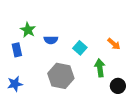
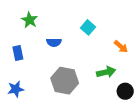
green star: (28, 30) -> (30, 20), moved
cyan square: (80, 48) -> (88, 27), moved
green arrow: (100, 68) -> (106, 72), turned 84

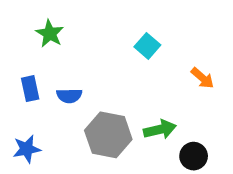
blue semicircle: (54, 42) -> (69, 96), moved
green arrow: (106, 72) -> (160, 129), moved
black circle: (125, 91) -> (194, 156), moved

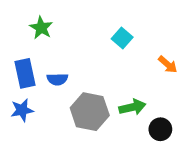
blue rectangle: (30, 89) -> (25, 73), size x1.4
blue star: (27, 149) -> (22, 110), moved

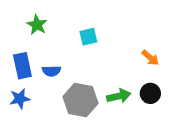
cyan square: (122, 38) -> (88, 37), moved, turned 36
black circle: (160, 129) -> (150, 93), moved

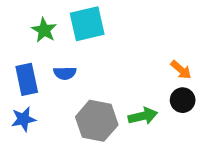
cyan square: (88, 37) -> (87, 24), moved, size x1.6
blue semicircle: (51, 71) -> (65, 73), moved
black circle: (150, 93) -> (183, 100), moved

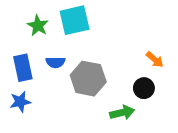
black circle: (183, 100) -> (144, 88), moved
green arrow: (143, 116) -> (122, 113), moved
gray hexagon: (97, 121) -> (88, 79), moved

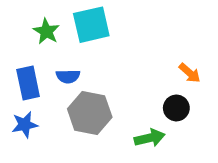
gray hexagon: (88, 79) -> (90, 113), moved

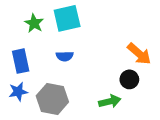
orange arrow: (190, 73) -> (139, 54), size x1.5
blue semicircle: (68, 76) -> (65, 56), moved
gray hexagon: (90, 113) -> (52, 99), moved

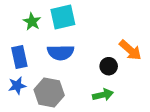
blue semicircle: (65, 56) -> (61, 52), size x1.6
black circle: (129, 79) -> (109, 66), moved

